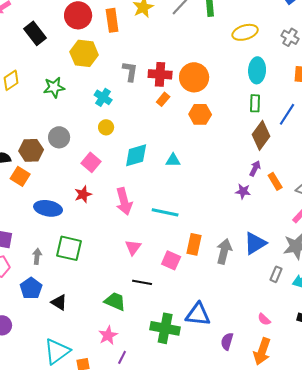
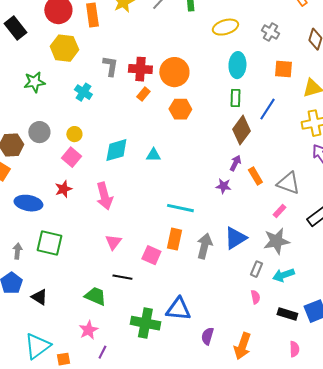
yellow circle: (106, 127) -> (74, 134), moved
cyan line: (165, 212) -> (180, 208), moved
pink semicircle: (264, 319) -> (255, 297), moved, turned -144

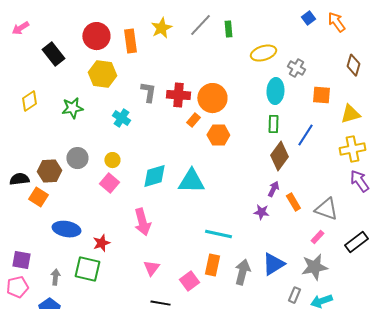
gray cross: (270, 32) -> (296, 68), moved
orange rectangle: (143, 94) -> (193, 120), moved
cyan triangle: (153, 155) -> (191, 181), size x1.8
red star: (63, 189) -> (101, 243), moved
pink square: (151, 255) -> (189, 281), turned 30

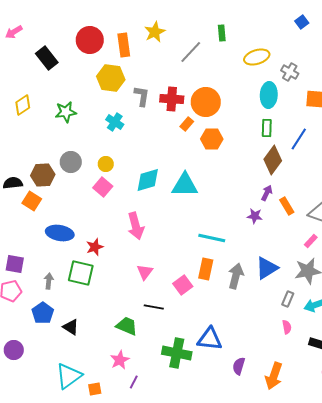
gray line: (200, 25) -> (191, 52), moved
yellow hexagon: (102, 74) -> (111, 78), moved

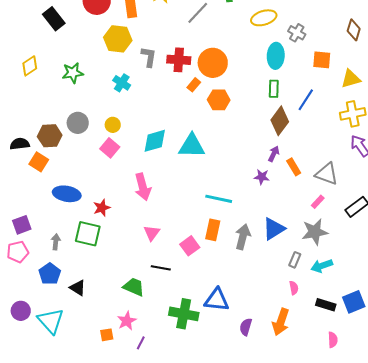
purple square: (15, 264) -> (22, 225), turned -30
cyan triangle: (69, 376) -> (51, 321), moved, turned -36
orange arrow: (274, 376) -> (281, 322), moved
orange square: (95, 389) -> (107, 335), moved

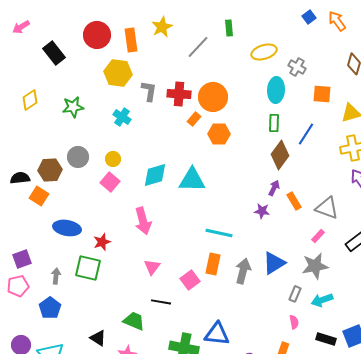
black triangle: (78, 288) -> (98, 338), moved

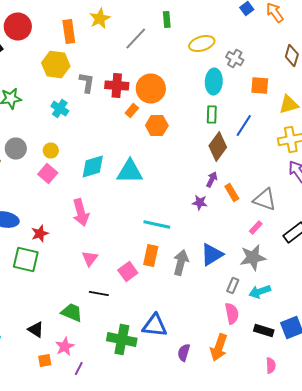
red circle: (97, 35) -> (18, 26), moved
pink semicircle: (294, 322) -> (232, 314), size x1.5

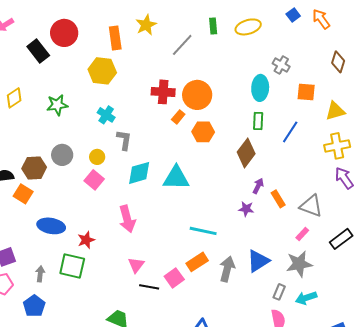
yellow ellipse: (202, 44) -> (248, 27), moved
gray L-shape: (87, 82) -> (124, 140), moved
brown diamond: (218, 146) -> (246, 153), moved
orange rectangle: (151, 256) -> (197, 262), turned 45
black line: (99, 294) -> (149, 287), moved

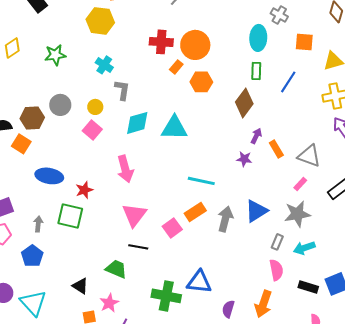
pink triangle: (136, 265) -> (134, 215), size x1.5
black line: (149, 287) -> (138, 247), moved

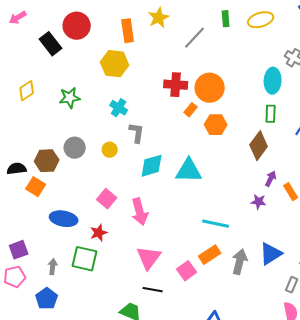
pink square: (92, 130) -> (107, 199), moved

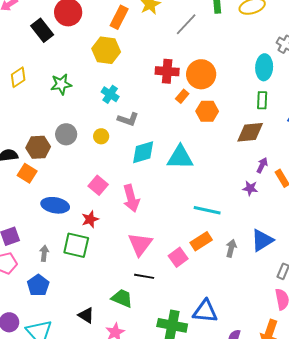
orange rectangle: (128, 31) -> (119, 17), turned 35
gray L-shape: (137, 133) -> (128, 119), turned 100
brown diamond: (259, 146) -> (250, 132), turned 48
gray arrow: (240, 262) -> (231, 248), size x0.7

